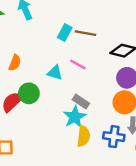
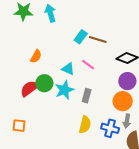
gray rectangle: (81, 101) -> (87, 96), turned 64
cyan star: (75, 117) -> (64, 90), moved

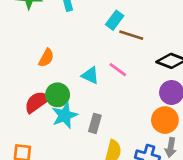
cyan rectangle: (81, 37) -> (115, 20), moved
cyan star: (64, 90) -> (65, 115), moved
gray rectangle: (87, 96) -> (95, 123), moved

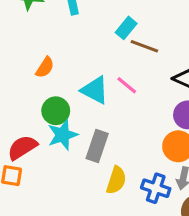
cyan triangle: (90, 75) -> (95, 90), size x1.4
red semicircle: (37, 102) -> (22, 147), moved
gray rectangle: (95, 123) -> (97, 146), size x1.4

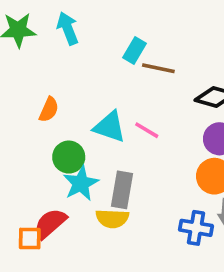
pink line: (127, 85) -> (147, 130), moved
red semicircle: (22, 147) -> (50, 223), moved
yellow semicircle: (116, 180) -> (112, 219), moved, turned 84

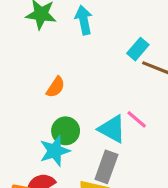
cyan triangle: (110, 127) -> (112, 129), moved
cyan star: (81, 183) -> (55, 151), moved

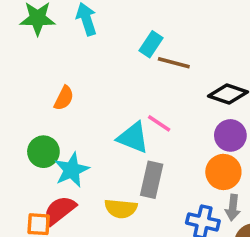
green circle: (66, 131) -> (43, 152), moved
gray rectangle: (106, 167) -> (152, 180), moved

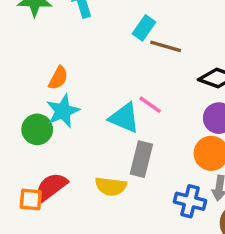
cyan star: (72, 170) -> (63, 111), moved

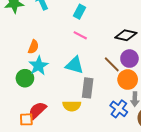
brown line: (166, 46) -> (112, 64), moved, turned 36
pink line: (150, 105) -> (80, 35), moved
blue cross: (190, 201) -> (119, 109), turned 30

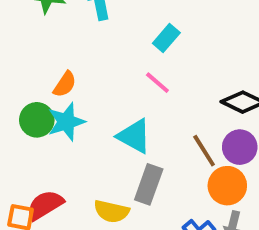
green circle: (25, 78) -> (37, 120), moved

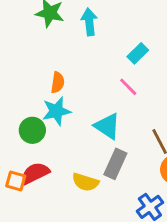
orange semicircle: (65, 84) -> (58, 82), turned -30
green circle: (37, 120) -> (32, 130), moved

